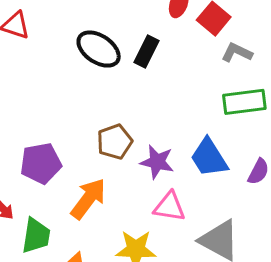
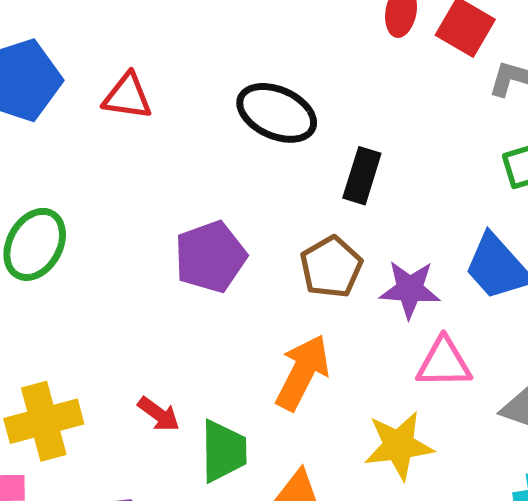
black rectangle: (146, 52) -> (362, 176), moved
purple pentagon: (41, 163) -> (210, 257), moved

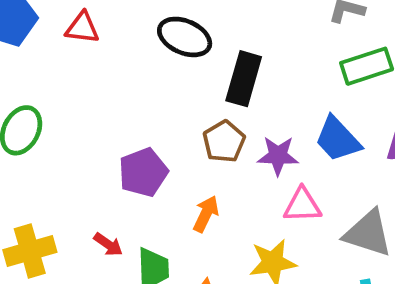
black rectangle: (362, 176) -> (244, 79), size x1.4
purple pentagon: (210, 257) -> (143, 172), moved
orange arrow: (303, 372) -> (206, 214), size x0.7

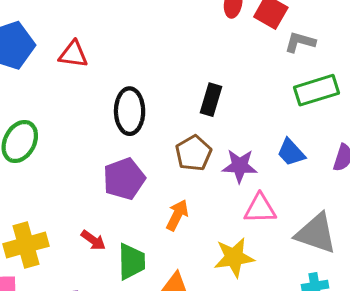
black ellipse: (185, 37) -> (130, 111), moved, turned 66
black rectangle: (244, 79) -> (211, 100), size x0.7
blue trapezoid: (338, 139) -> (291, 152), size x0.7

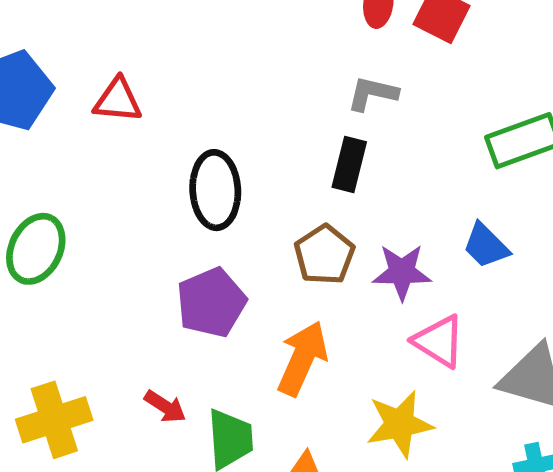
gray L-shape: (300, 42) -> (372, 93), moved
pink triangle: (260, 209) -> (439, 341), turned 36
orange arrow: (177, 215) -> (302, 358), size x1.4

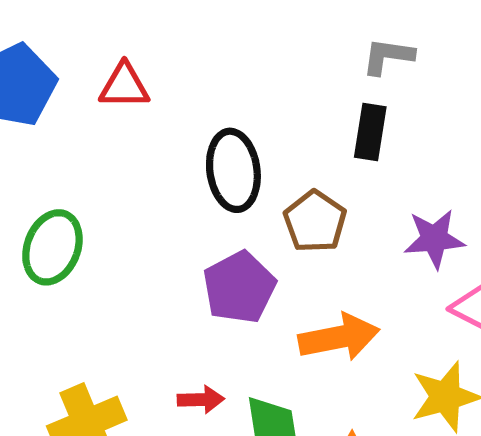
brown pentagon: (324, 255) -> (315, 222), moved
orange arrow: (302, 358) -> (339, 337), turned 60
red arrow: (165, 407) -> (201, 400), turned -30

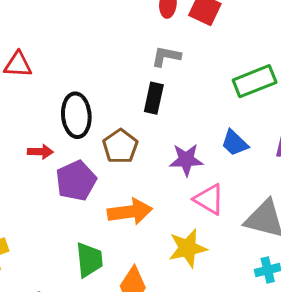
red arrow: (201, 400) -> (40, 152), moved

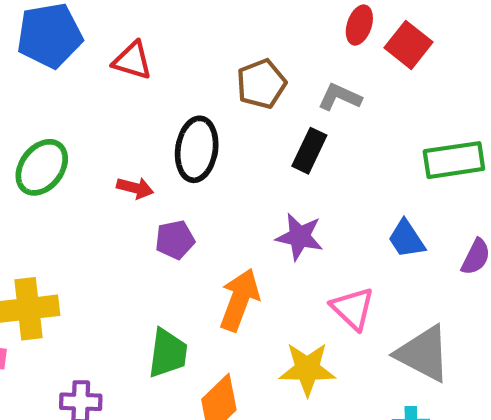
brown pentagon: (120, 146) -> (261, 84), moved
purple star: (186, 160) -> (300, 237), moved
purple pentagon: (76, 181) -> (175, 240), size x0.7
orange arrow: (130, 212) -> (239, 300), turned -75

